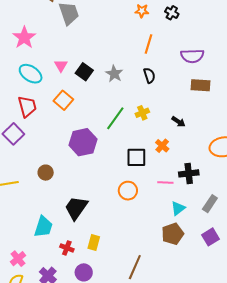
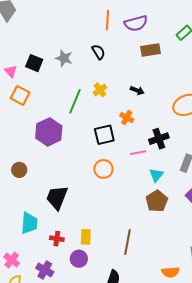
orange line: (148, 44) -> (107, 20), moved
pink triangle: (61, 66) -> (11, 71), moved
yellow rectangle: (94, 243) -> (86, 237), moved

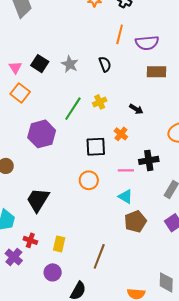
cyan triangle: (156, 175) -> (125, 197), moved, turned -49
purple circle: (79, 259) -> (53, 272), moved
purple cross: (45, 270) -> (14, 257), moved

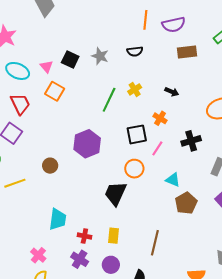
black semicircle: (105, 64) -> (135, 51), turned 112
purple hexagon: (42, 134) -> (87, 144), moved
pink line: (126, 170) -> (157, 148), moved, turned -49
black trapezoid: (38, 200) -> (116, 193), moved
purple cross: (14, 257) -> (80, 259), moved

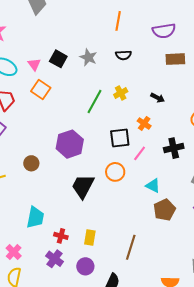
orange line: (145, 20) -> (118, 21), moved
black trapezoid: (116, 193) -> (83, 186), moved

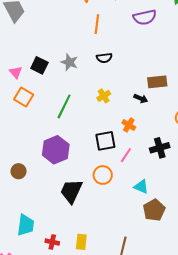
purple semicircle: (164, 31) -> (145, 17), moved
brown rectangle: (175, 59) -> (157, 82), moved
green line: (95, 102) -> (64, 106), moved

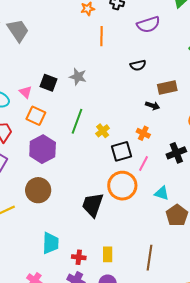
black semicircle: (104, 58) -> (138, 65), moved
yellow cross: (104, 96) -> (103, 131), moved
purple hexagon: (56, 150) -> (43, 149), moved
brown circle: (19, 171) -> (38, 190), size x1.6
orange circle: (103, 175) -> (122, 186), size x1.5

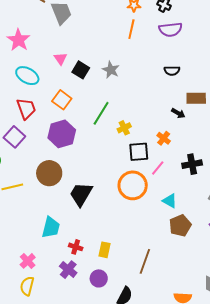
purple semicircle: (148, 24) -> (170, 29), moved
orange line: (102, 36) -> (131, 29), moved
pink triangle: (26, 92) -> (60, 59), moved
black trapezoid: (93, 205) -> (81, 194), moved

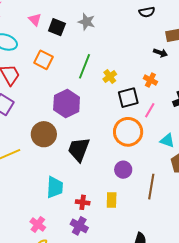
purple hexagon: (62, 134) -> (67, 104), moved
brown line: (145, 261) -> (151, 187), moved
purple circle: (99, 278) -> (123, 170), moved

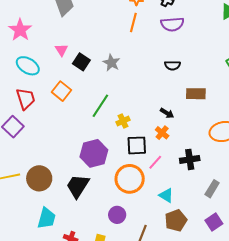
black arrow: (160, 53) -> (167, 113), moved
purple hexagon: (67, 104) -> (94, 153), moved
brown circle: (44, 134) -> (39, 178), moved

